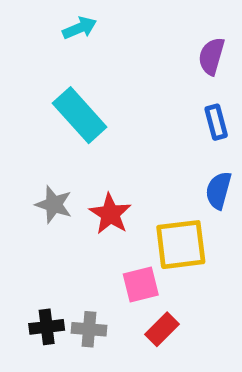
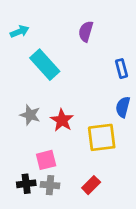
cyan arrow: (80, 28) -> (20, 31), moved
purple semicircle: (211, 56) -> (86, 31), moved
pink square: (141, 285) -> (46, 160), moved

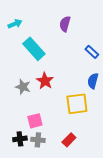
blue rectangle: (122, 69) -> (92, 52), turned -32
red star: (62, 120) -> (45, 81), moved

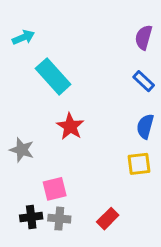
purple semicircle: (65, 24) -> (144, 37), moved
gray star: (23, 87) -> (22, 150), moved
yellow square: (77, 104) -> (139, 164), moved, size x0.7

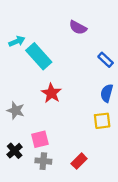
cyan arrow: (23, 37) -> (17, 41), moved
purple semicircle: (144, 37) -> (78, 27), moved, turned -78
black cross: (31, 217) -> (15, 151), moved, turned -35

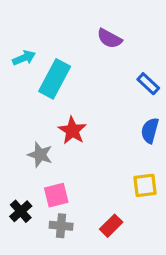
cyan rectangle: (39, 56) -> (55, 79), turned 70
gray star: (16, 110) -> (40, 155), moved
yellow square: (102, 121) -> (145, 185), moved

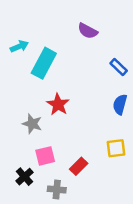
black cross: (21, 211) -> (24, 177), moved
gray cross: (61, 226) -> (57, 189), moved
red rectangle: (111, 226) -> (79, 166), moved

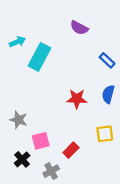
red star: (58, 104) -> (77, 99), moved, turned -30
gray star: (32, 124) -> (19, 120), moved
gray cross: (57, 189) -> (51, 171), turned -35

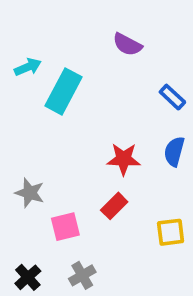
yellow square: (105, 134) -> (171, 232), moved
red rectangle: (71, 150) -> (114, 206), moved
black cross: (22, 159) -> (28, 277), moved

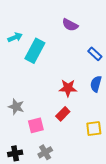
black cross: (28, 277) -> (15, 153), turned 32

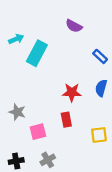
red rectangle: (63, 114) -> (66, 120), turned -56

